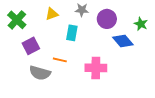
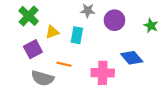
yellow triangle: (52, 14) -> (52, 32), moved
green cross: (17, 20) -> (29, 16), moved
blue diamond: (123, 41) -> (132, 58), moved

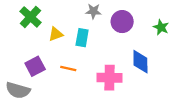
purple square: (33, 49) -> (35, 66), moved
blue diamond: (132, 58) -> (140, 62), turned 40
gray semicircle: (43, 78) -> (18, 90), moved

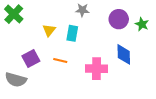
green cross: (30, 17) -> (14, 14), moved
purple circle: (122, 22) -> (119, 19), moved
yellow triangle: (56, 34) -> (49, 30), turned -32

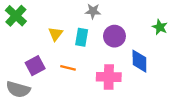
purple circle: (119, 19) -> (114, 36), moved

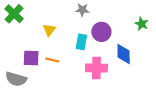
cyan rectangle: (82, 37) -> (81, 42), moved
purple square: (35, 66) -> (31, 58), turned 30
orange line: (68, 68) -> (52, 60), moved

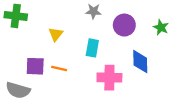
green cross: (14, 14) -> (16, 16), turned -36
purple circle: (101, 32) -> (124, 25), moved

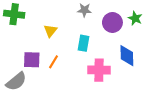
green star: (161, 27) -> (135, 18), moved
orange line: (59, 68) -> (53, 62), turned -72
gray semicircle: (18, 90) -> (16, 81), turned -55

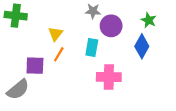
purple circle: (112, 22) -> (111, 26), moved
blue diamond: (127, 56) -> (142, 46), moved, turned 30
orange line: (53, 62) -> (59, 54), moved

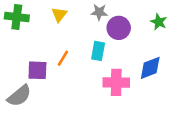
yellow triangle: (55, 34) -> (59, 15), moved
blue diamond: (142, 46) -> (150, 68), moved, turned 40

